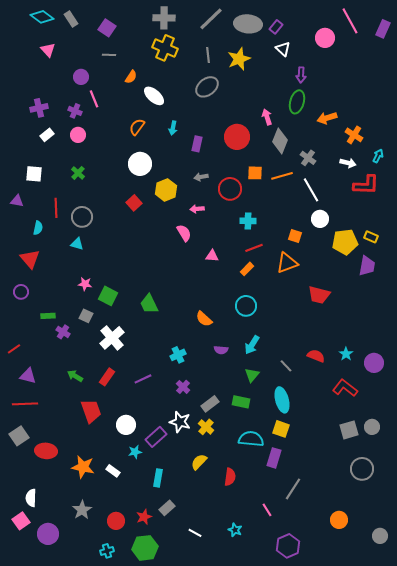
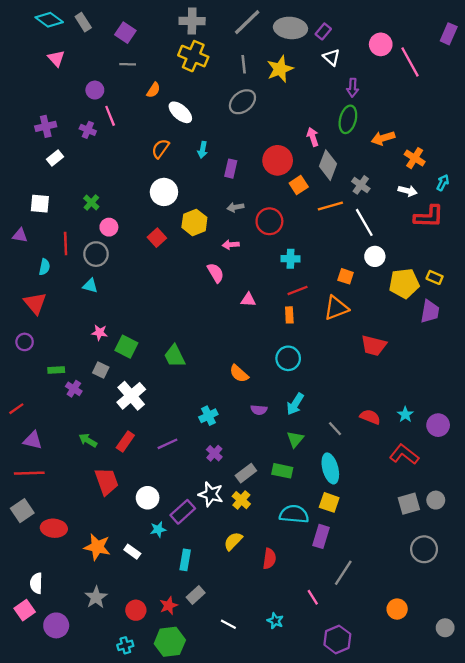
pink line: (350, 21) -> (410, 62), moved
pink circle: (78, 135) -> (109, 227), moved
orange square: (255, 173) -> (299, 185), moved, turned -35
orange rectangle: (247, 269) -> (289, 315), turned -48

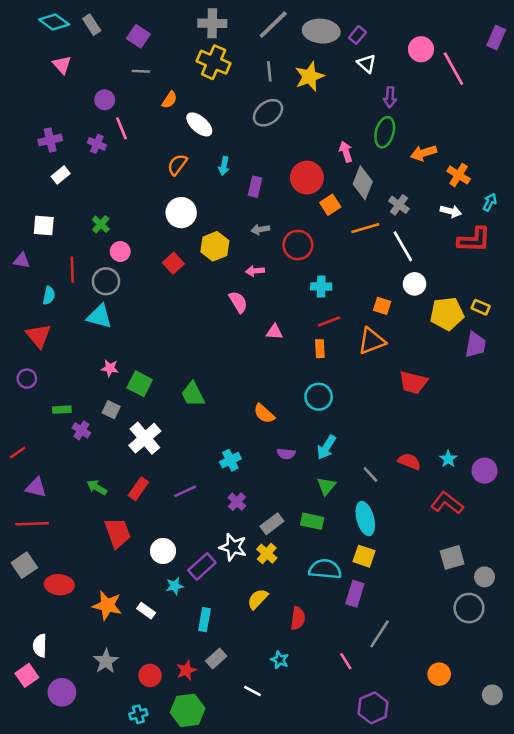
cyan triangle: (90, 286) -> (99, 316), size x1.5
gray circle: (436, 500) -> (485, 577), moved
cyan star: (275, 621) -> (280, 660), moved

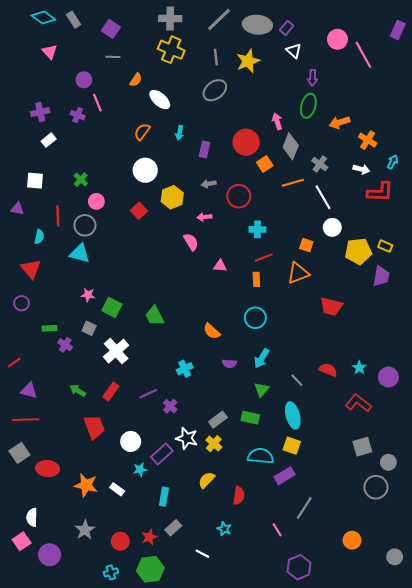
purple cross: (237, 502) -> (170, 406), moved
purple rectangle: (355, 594) -> (284, 476), turned 42

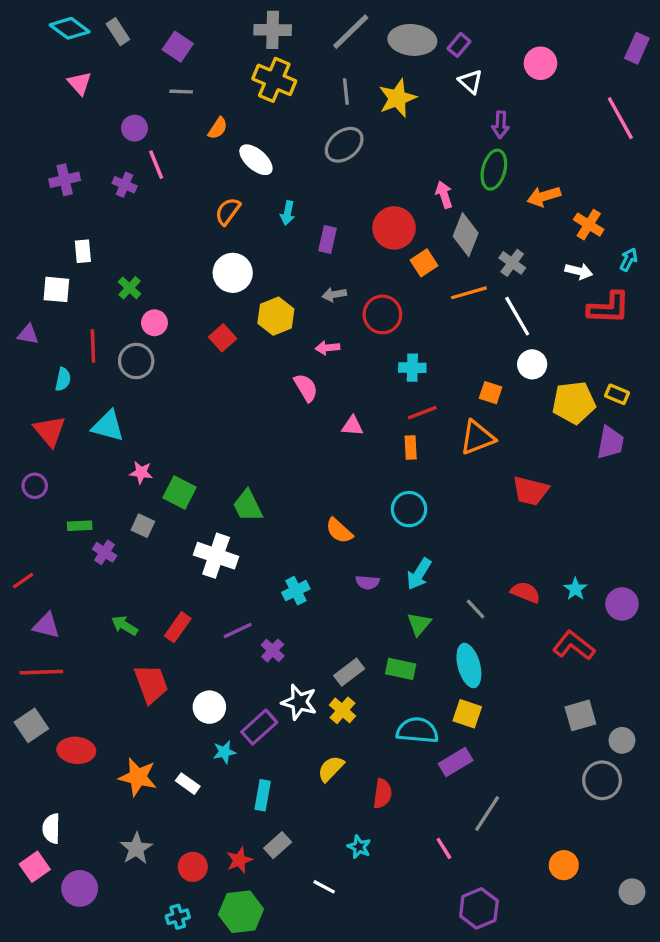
pink line: (363, 55) -> (620, 118), moved
white rectangle: (49, 140) -> (83, 251), moved, turned -56
cyan triangle: (80, 253) -> (108, 426), moved
white cross: (116, 351) -> (216, 556), moved, turned -30

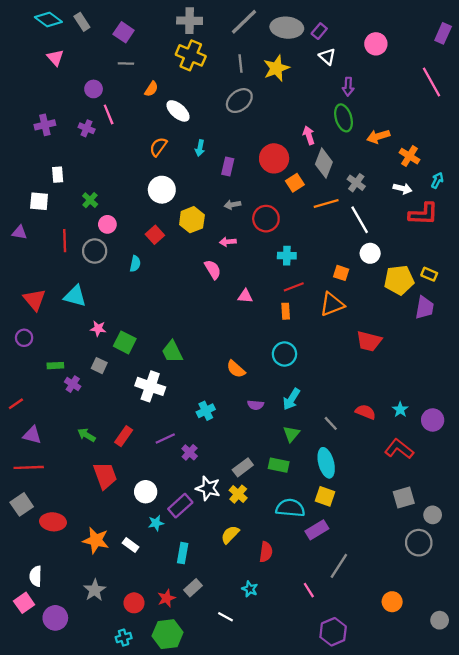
green ellipse: (494, 170) -> (344, 118), turned -32
cyan semicircle: (63, 379) -> (135, 264), moved

